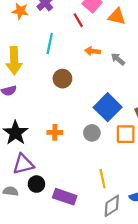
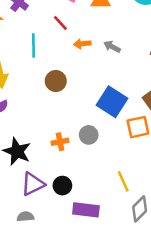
red line: (78, 20) -> (60, 23), moved
gray circle: (92, 133) -> (89, 135), moved
black circle: (36, 184) -> (62, 186), moved

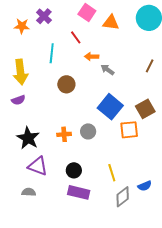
gray arrow: (112, 47) -> (108, 70), moved
purple triangle: (33, 184) -> (38, 166), turned 40
black circle: (62, 186) -> (74, 170), moved

